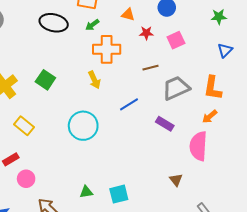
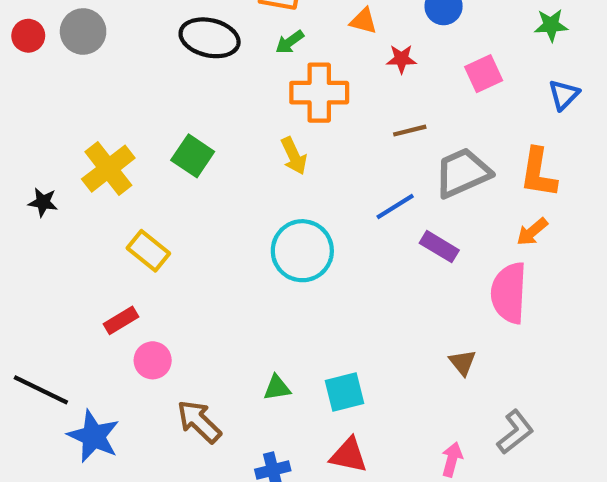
pink square: (176, 40) -> (484, 74), moved
blue line: (129, 104) -> (395, 206), moved
cyan circle: (83, 126) -> (302, 251), moved

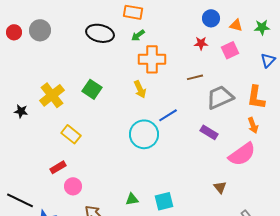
orange triangle: (363, 21) -> (236, 25), moved
red star: (401, 59) -> (201, 43), moved
blue line: (395, 206) -> (168, 115), moved
orange arrow: (532, 232) -> (253, 125), turned -70
pink semicircle: (509, 293) -> (242, 154), turned -128

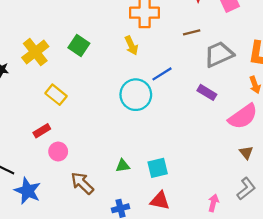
brown triangle: (220, 187) -> (246, 153), moved

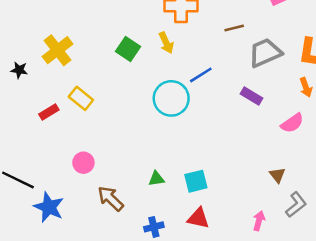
green square: (79, 45) -> (128, 49), moved
pink semicircle: (243, 117) -> (292, 123), size x0.7
red rectangle: (42, 131) -> (49, 112), moved
brown triangle: (246, 153) -> (277, 175), moved

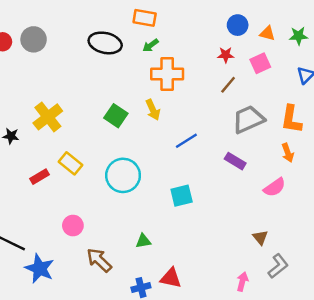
brown line: (234, 28) -> (228, 85), moved, turned -36
cyan circle: (171, 98) -> (123, 175), moved
cyan square: (196, 181) -> (182, 196), moved
red triangle: (198, 218) -> (171, 278), moved

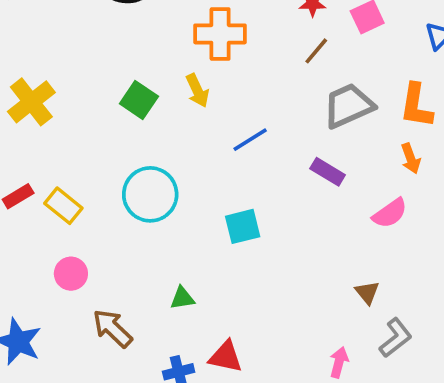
yellow rectangle: (71, 163) -> (63, 206), moved

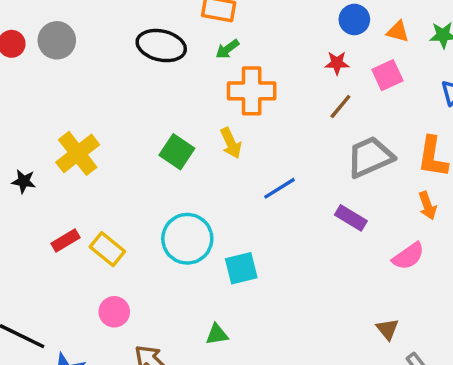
cyan square: (243, 226) -> (241, 268), moved

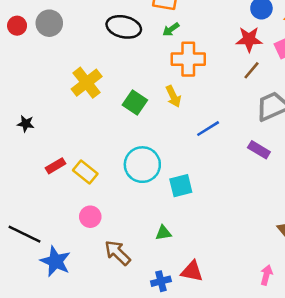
red star: (337, 63) -> (249, 39), size x1.5
yellow cross: (78, 153) -> (87, 83), moved

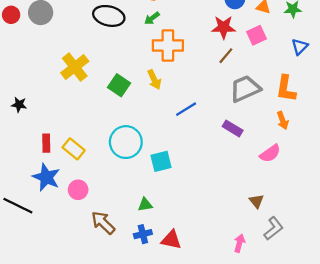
red rectangle: (55, 166) -> (46, 143), turned -60
blue star: (55, 261) -> (46, 177), moved
blue cross: (161, 281) -> (143, 234), moved

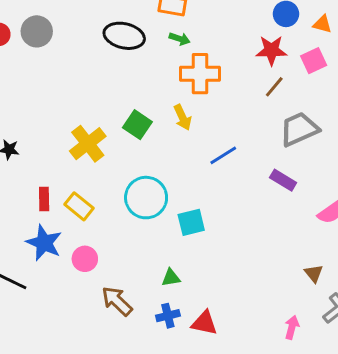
green arrow: (152, 18) -> (180, 39), turned -126
yellow cross: (75, 67) -> (88, 144), moved

